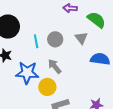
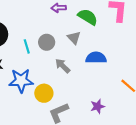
gray arrow: (55, 66) -> (63, 66), moved

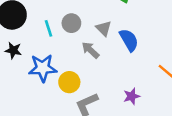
gray triangle: (74, 38) -> (104, 28), moved
blue semicircle: (96, 58) -> (129, 40), turned 60

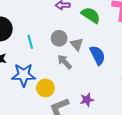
gray circle: (71, 23) -> (59, 38), moved
purple star: (132, 96) -> (87, 100), moved

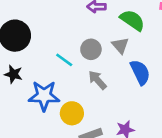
cyan line: (30, 42) -> (64, 60), moved, turned -40
gray triangle: (77, 44) -> (120, 45), moved

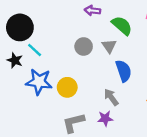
cyan line: (64, 60) -> (35, 50), moved
gray arrow: (97, 80) -> (111, 97), moved
yellow circle: (72, 113) -> (67, 87), moved

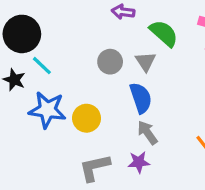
blue semicircle: (124, 71) -> (141, 98), moved

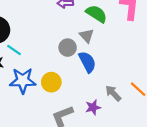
gray circle: (110, 62) -> (68, 48), moved
gray arrow: (147, 133) -> (113, 93), moved

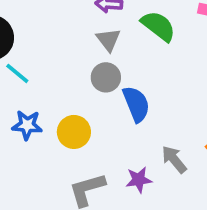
gray triangle: (87, 36) -> (108, 40), moved
blue star: (23, 81) -> (27, 125), size x0.7

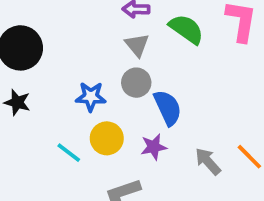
cyan line: (17, 73) -> (69, 153), moved
blue star: (27, 125) -> (91, 97), moved
purple star: (139, 180) -> (154, 147), moved

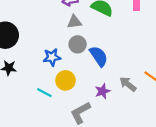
gray triangle: (137, 45) -> (74, 22), turned -49
purple star: (154, 147) -> (103, 91), moved

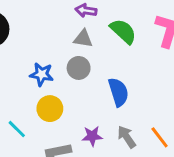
blue semicircle: (99, 56) -> (118, 92), moved
cyan line: (44, 93) -> (17, 129), moved

